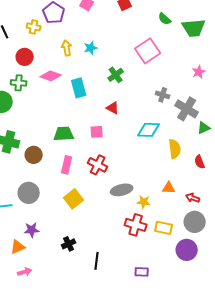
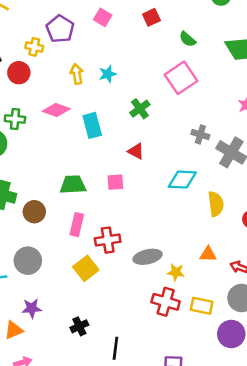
green semicircle: (165, 19) -> (187, 39), moved
red circle: (25, 57) -> (19, 73), moved
red cross: (98, 165) -> (108, 240), moved, turned -36

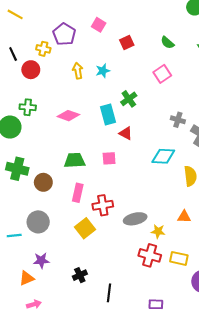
red square: (151, 17) -> (127, 43), moved
pink square: (181, 78) -> (162, 74), size x0.7
pink diamond: (56, 110) -> (68, 116), moved
cyan rectangle: (92, 125) -> (108, 115), moved

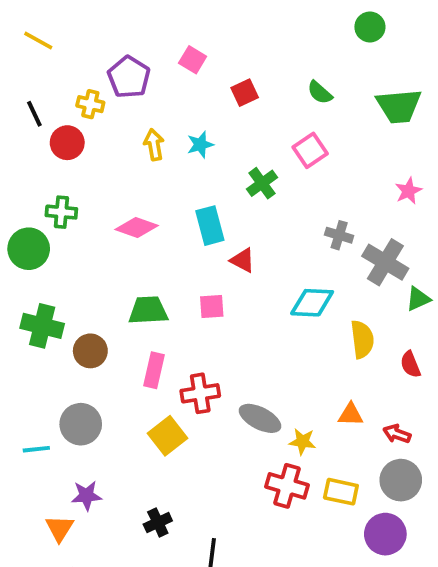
green cross: (129, 99) -> (262, 183), moved
gray ellipse: (135, 219) -> (260, 418), turned 40
orange triangle: (27, 278) -> (59, 528), turned -35

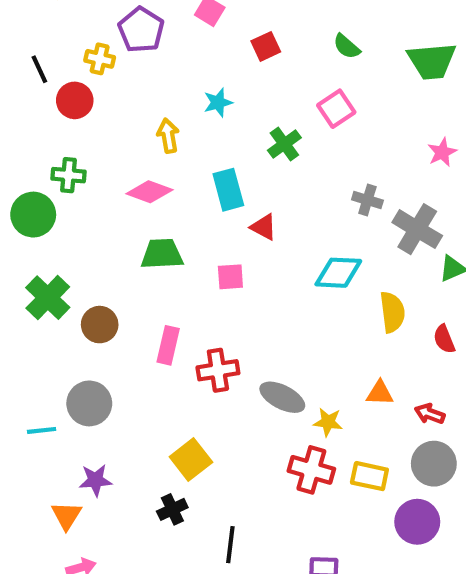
yellow arrow: (154, 145) -> (168, 136), moved
green trapezoid: (148, 310) -> (162, 254), moved
green cross: (42, 326) -> (48, 298), turned 30
yellow square: (167, 436) -> (191, 459), moved

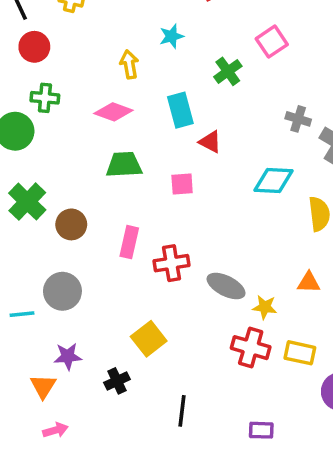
red circle: (75, 100) -> (34, 47), moved
black cross: (172, 509) -> (117, 381), moved

